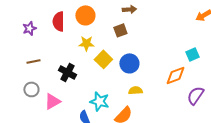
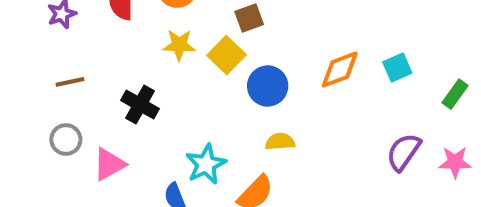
yellow square: (103, 59) -> (226, 55), moved
orange diamond: (175, 75) -> (340, 70), moved
cyan star: (99, 101) -> (206, 164), turned 30

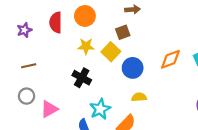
black cross: (140, 105) -> (82, 78), moved

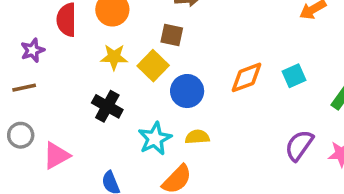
purple star: (24, 30) -> (33, 50), moved
brown square: (123, 32) -> (172, 35), turned 32
cyan star: (100, 109) -> (155, 139), moved

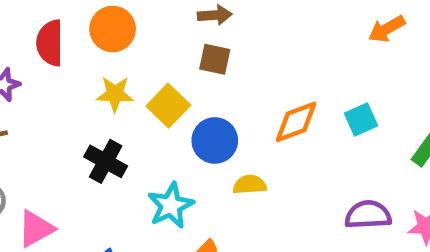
brown square: (172, 35) -> (215, 59), moved
yellow semicircle: (197, 137) -> (250, 185), moved
purple semicircle: (299, 145) -> (368, 215), turned 52

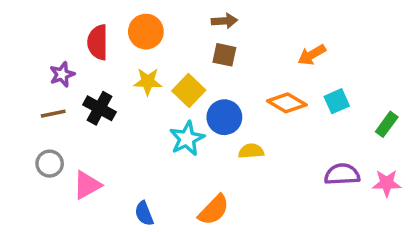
orange arrow: (387, 29) -> (312, 55), moved
orange diamond: (296, 122) -> (287, 103), turned 51
black cross: (106, 161) -> (100, 108), moved
cyan star: (171, 205) -> (187, 139), moved

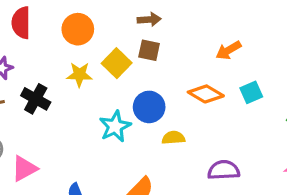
red semicircle: (98, 42) -> (21, 23), moved
yellow square: (189, 90) -> (117, 63), moved
purple semicircle: (342, 174) -> (224, 170), moved

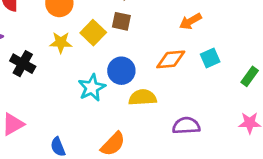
orange diamond: (206, 94) -> (171, 59), turned -36
yellow semicircle: (173, 138) -> (143, 97), size x1.4

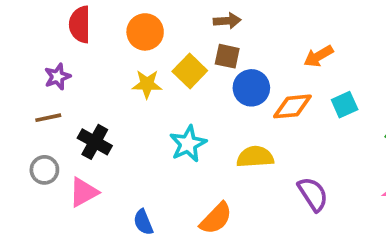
black cross: (23, 64) -> (95, 142), moved
blue circle: (121, 71) -> (251, 88), moved
purple semicircle: (186, 126) -> (313, 194), turned 60

